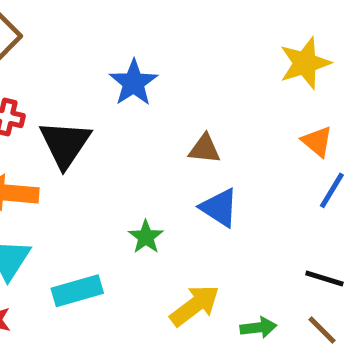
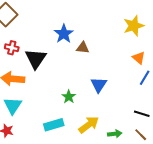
brown triangle: (205, 149) -> (83, 48), moved
blue triangle: (219, 208) -> (99, 85), turned 30
cyan rectangle: (77, 291) -> (54, 125), moved

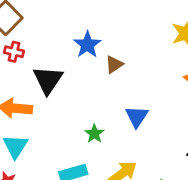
red cross: (12, 48) -> (14, 52), moved
brown triangle: (83, 48) -> (114, 64), turned -40

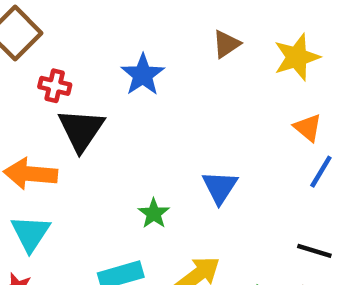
red cross: (14, 52) -> (55, 86), moved
brown triangle: (114, 64) -> (226, 44), moved

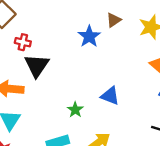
blue star: (143, 75) -> (89, 36), moved
blue triangle: (220, 187) -> (110, 96), turned -42

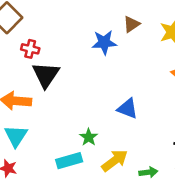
blue star: (89, 36) -> (104, 42), turned 30
green star: (75, 110) -> (89, 137), moved

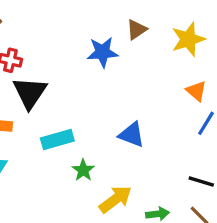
cyan rectangle: (69, 161) -> (57, 139), moved

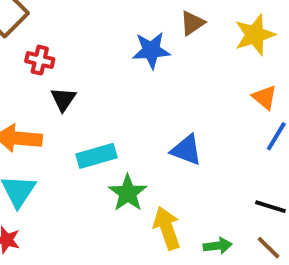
black triangle: (30, 93) -> (63, 99), size x0.6
green star: (83, 170) -> (128, 193), size x1.4
yellow arrow: (115, 199) -> (167, 228), turned -72

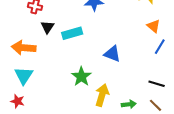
cyan rectangle: (97, 156) -> (72, 33), moved
yellow arrow: (167, 228) -> (102, 95), turned 35

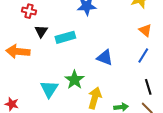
blue line: (160, 47) -> (143, 56), moved
cyan triangle: (24, 75) -> (49, 89), moved
black line: (157, 84) -> (148, 87), turned 56

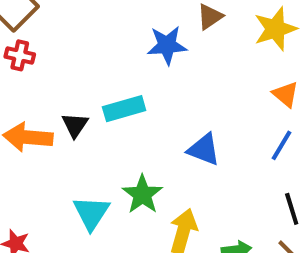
red cross: (29, 11) -> (20, 55), moved
black triangle: (41, 31) -> (75, 125), moved

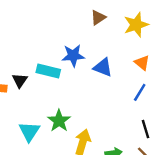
blue star: (167, 45) -> (73, 56), moved
cyan rectangle: (124, 109) -> (48, 71), turned 30
blue triangle: (204, 150) -> (103, 67), moved

